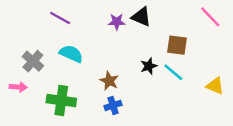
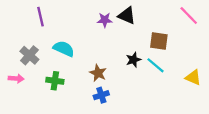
purple line: (60, 18) -> (41, 17), moved, turned 48
green cross: (61, 101) -> (55, 81), moved, size x0.7

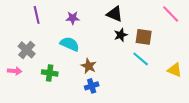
purple star: (105, 20) -> (73, 18), moved
cyan semicircle: (64, 49) -> (70, 44), moved
black star: (133, 60) -> (121, 35), moved

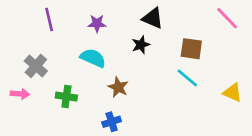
black star: (121, 35) -> (141, 45), moved
blue cross: (92, 86) -> (112, 122), moved

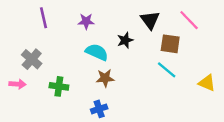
black triangle: (153, 18) -> (150, 20), moved, turned 30
pink line: (227, 18) -> (189, 20), moved
cyan semicircle: (93, 58) -> (97, 52), moved
brown star: (118, 87) -> (105, 78), turned -30

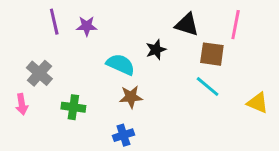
black triangle: (150, 20) -> (187, 25), turned -36
pink line: (189, 20) -> (236, 25), turned 55
purple star: (86, 21) -> (87, 26), moved
pink arrow: (17, 84) -> (22, 104), turned 77

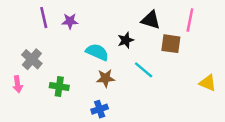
cyan line: (208, 87) -> (144, 70), moved

